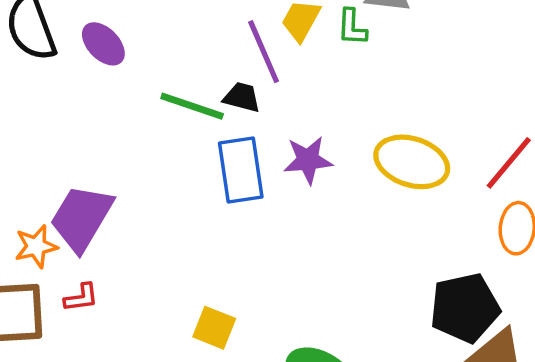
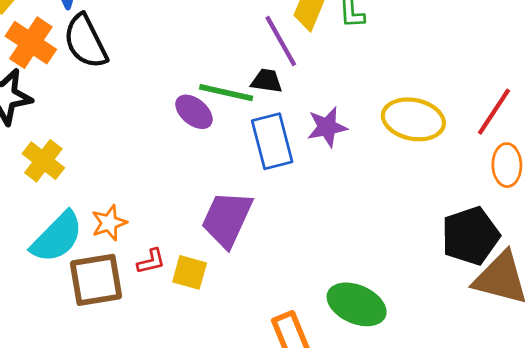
purple ellipse: (103, 44) -> (194, 112), moved
purple trapezoid: (82, 218) -> (227, 219), moved
yellow square: (214, 328) -> (190, 272), moved

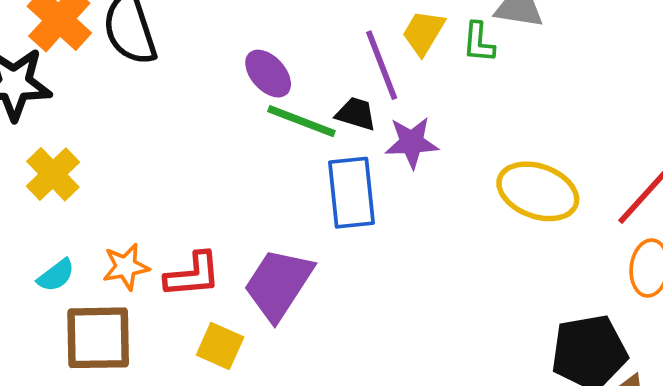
purple ellipse: (194, 112) -> (268, 74), moved
purple star: (327, 127) -> (412, 143), moved
cyan semicircle: (57, 237) -> (56, 275), size x0.5
red L-shape: (151, 261) -> (193, 275), moved, size x1.5

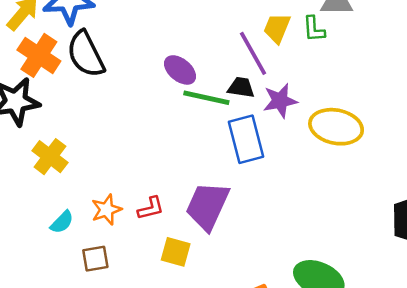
yellow ellipse: (538, 191) -> (336, 127), moved
red L-shape: (193, 275) -> (151, 208), size x0.7
brown square: (98, 338) -> (95, 259), size x0.6

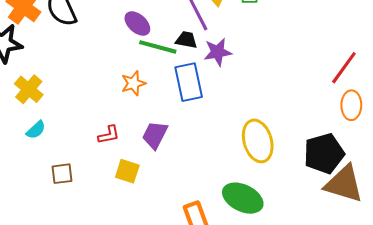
yellow ellipse: (336, 127) -> (258, 141), moved, turned 60
purple trapezoid: (207, 206) -> (155, 135), size x0.7
orange star: (106, 210) -> (133, 83), moved
cyan semicircle: (62, 222) -> (36, 130), moved

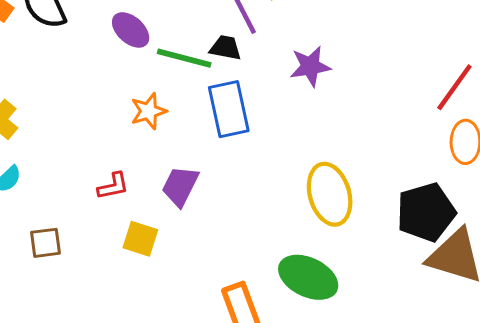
purple ellipse: (137, 23) -> (131, 30), moved
purple star: (218, 52) -> (310, 66), moved

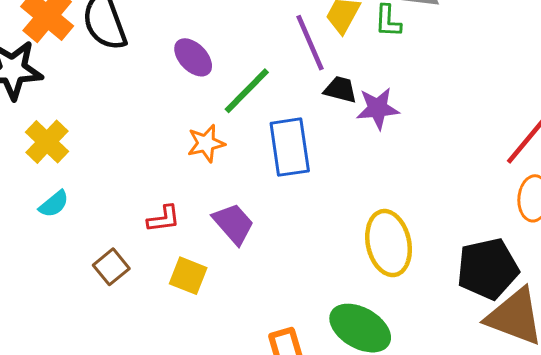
black trapezoid: (226, 48) -> (340, 90), moved
green line: (184, 58) -> (247, 91), turned -64
purple trapezoid: (180, 186) -> (233, 224), turned 108
brown square: (45, 243) -> (111, 267), moved, turned -36

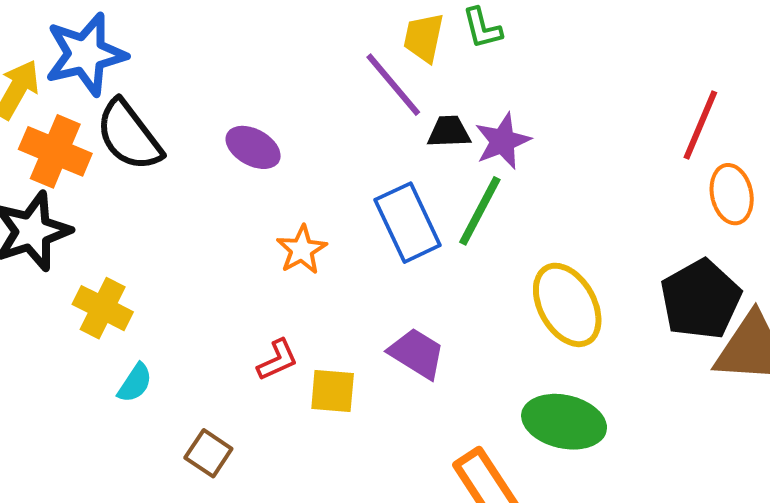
green line: (247, 91) -> (480, 211), moved
purple trapezoid: (233, 224) -> (417, 353), moved
brown square: (111, 267) -> (208, 453), moved
yellow square: (188, 276) -> (333, 391), moved

